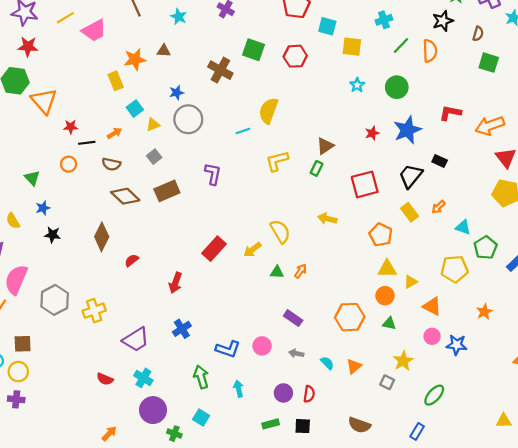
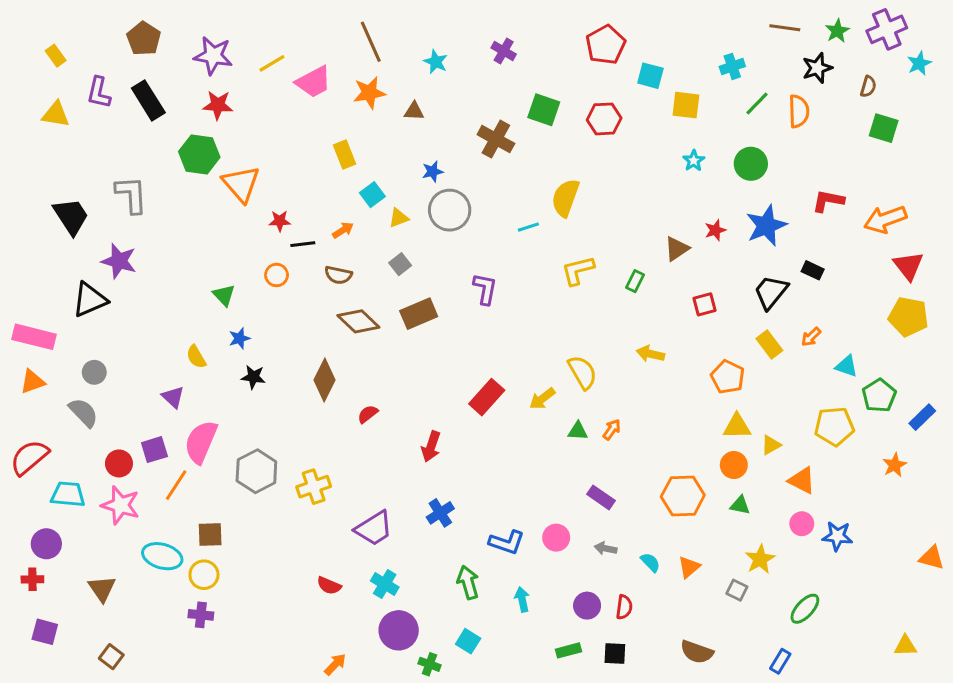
orange star: (135, 59) -> (369, 93), moved
brown triangle: (325, 146) -> (677, 249), moved
red square: (365, 184) -> (704, 304), size x0.6
orange star: (484, 312) -> (895, 465), moved

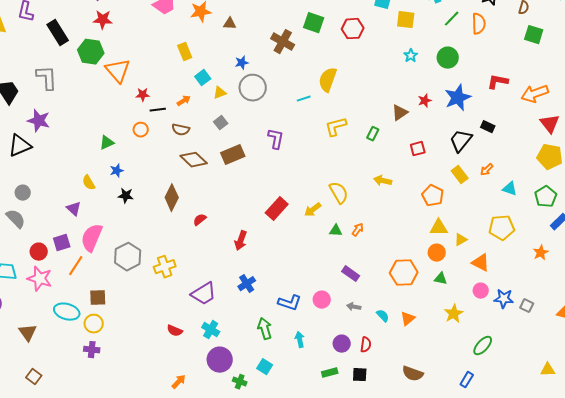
black rectangle: (148, 100) -> (58, 33), moved
green triangle: (224, 295) -> (107, 143), turned 49
green pentagon: (879, 395) -> (546, 197), moved
gray square: (737, 590) -> (527, 306), moved

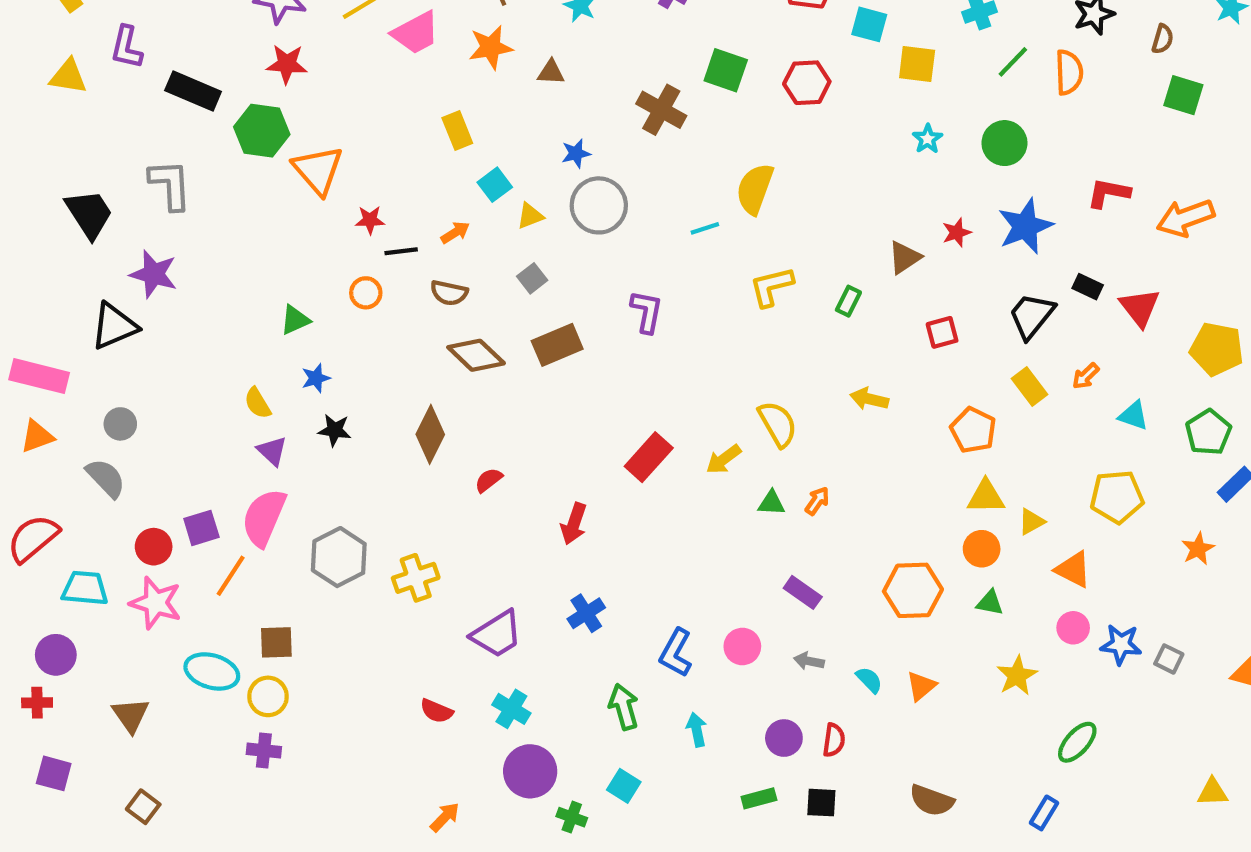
black rectangle: (58, 33) -> (193, 91), turned -35
red triangle: (550, 124) -> (1140, 307), moved
purple triangle: (74, 209) -> (272, 451), moved
blue L-shape: (290, 303) -> (676, 653), turned 100

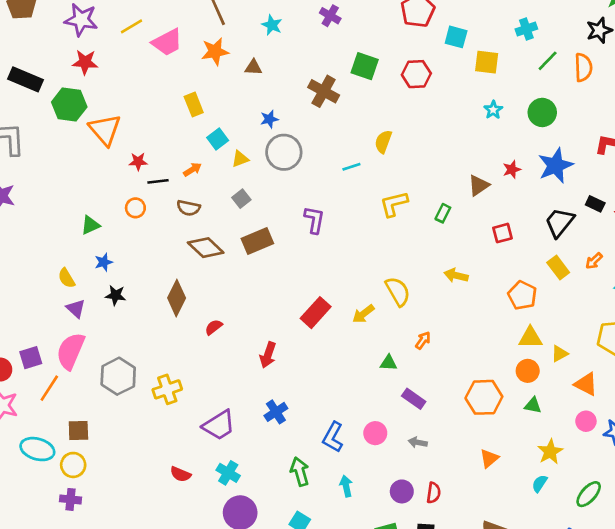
yellow semicircle: (755, 189) -> (383, 142), size x0.7
green triangle: (771, 503) -> (389, 363), moved
cyan semicircle: (869, 680) -> (540, 483), moved, turned -102

